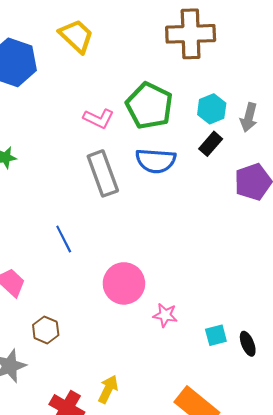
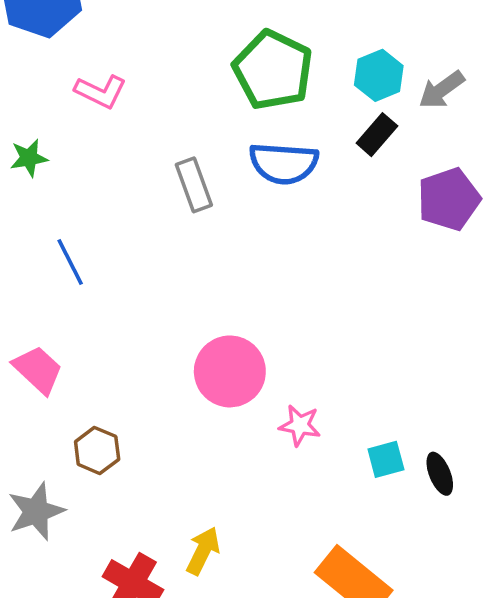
gray arrow: (249, 117) -> (442, 90), turned 40
pink L-shape: (99, 118) -> (101, 92), moved
gray rectangle: (103, 173) -> (194, 185), size x0.7
blue line: (64, 239) -> (70, 262), moved

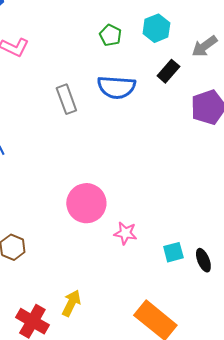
green pentagon: (273, 70) -> (110, 35), size x0.5
cyan hexagon: (379, 75) -> (156, 28), moved

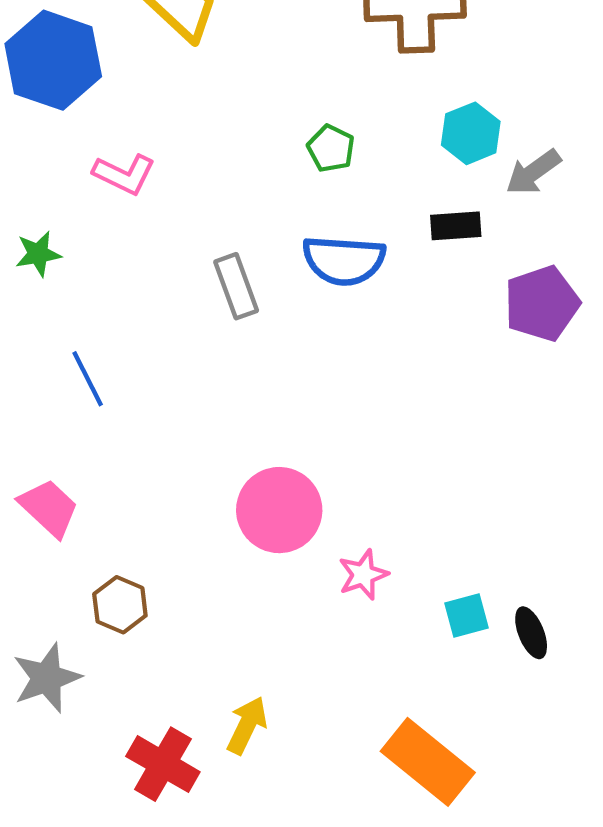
cyan hexagon: (156, 28) -> (471, 133), moved
black rectangle: (168, 71) -> (456, 226), turned 45
pink star: (125, 233) -> (363, 575), turned -30

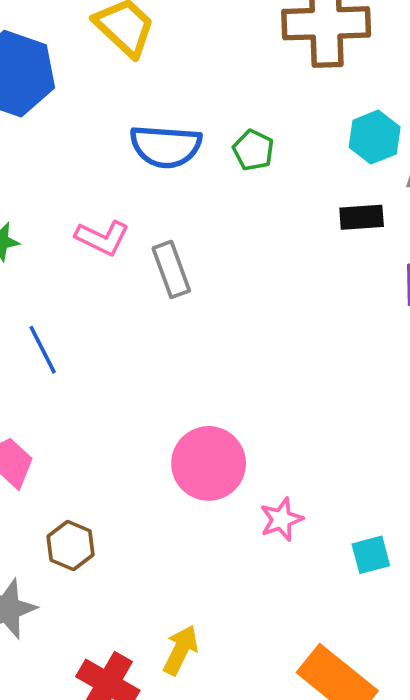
pink L-shape: (124, 174) -> (102, 238), moved
blue semicircle: (344, 260) -> (166, 146), moved

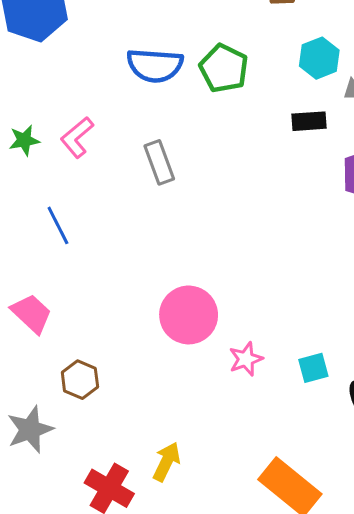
green pentagon: (253, 150) -> (224, 68), size x1.5
pink L-shape: (102, 238) -> (77, 137), moved, turned 114
cyan square: (371, 555) -> (313, 368), moved

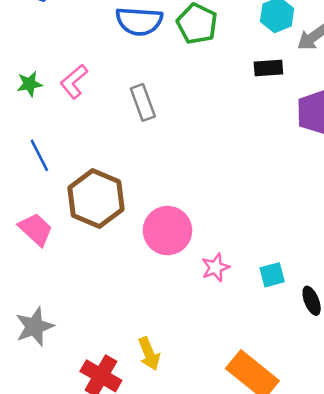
blue line: (58, 225) -> (39, 155), moved
brown hexagon: (80, 380) -> (96, 199), moved, size x1.8
yellow arrow: (167, 462) -> (149, 354), turned 132

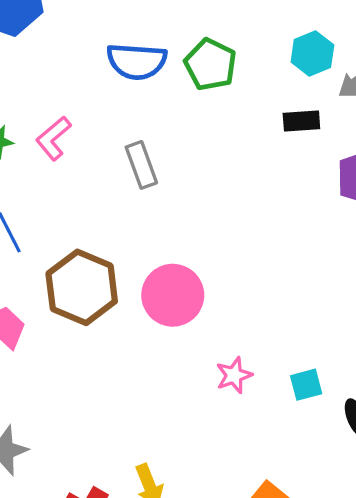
pink circle: (167, 231) -> (173, 295), moved

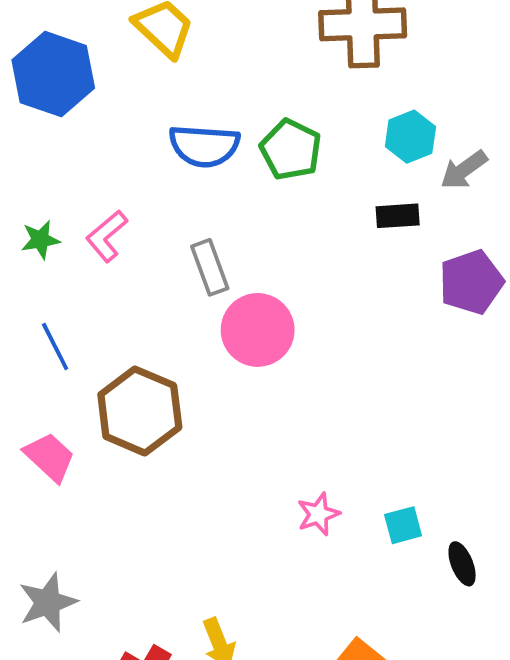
pink circle: (173, 295) -> (258, 330), moved

